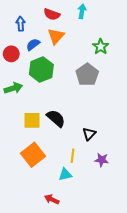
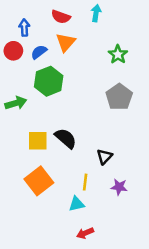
red circle: (11, 54) -> (13, 51), moved
gray pentagon: (87, 75) -> (119, 97), moved
red arrow: (52, 199) -> (85, 233), moved, turned -48

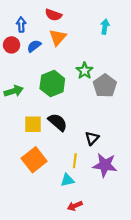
cyan arrow: (96, 13) -> (105, 27), moved
green star: (118, 54) -> (85, 71), moved
green hexagon: (49, 81) -> (52, 84), moved
purple star: (119, 187) -> (105, 165), size x1.6

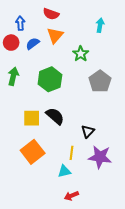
green star: (85, 71) -> (81, 54), moved
green arrow: (14, 91) -> (13, 76), moved, turned -60

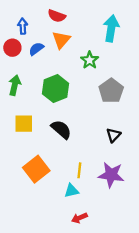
cyan arrow: (100, 25) -> (111, 28), size x1.6
yellow square: (32, 118) -> (24, 124), moved
black triangle: (88, 131) -> (113, 135), moved

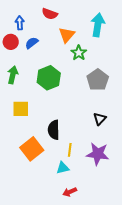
orange triangle: (61, 40) -> (67, 35), moved
black semicircle: (61, 129) -> (54, 130), moved, turned -132

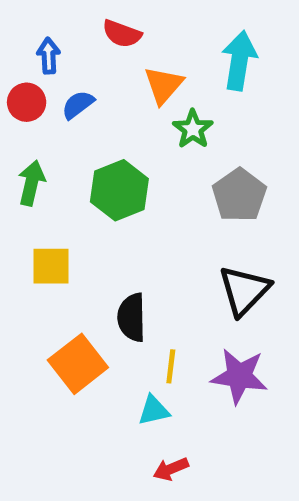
black triangle: (100, 119) -> (244, 291), size x1.6

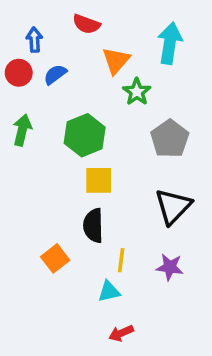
yellow square: (51, 266) -> (99, 180), moved
orange square: (78, 364) -> (55, 258), size x0.7
purple star: (239, 376) -> (170, 267), size x0.7

